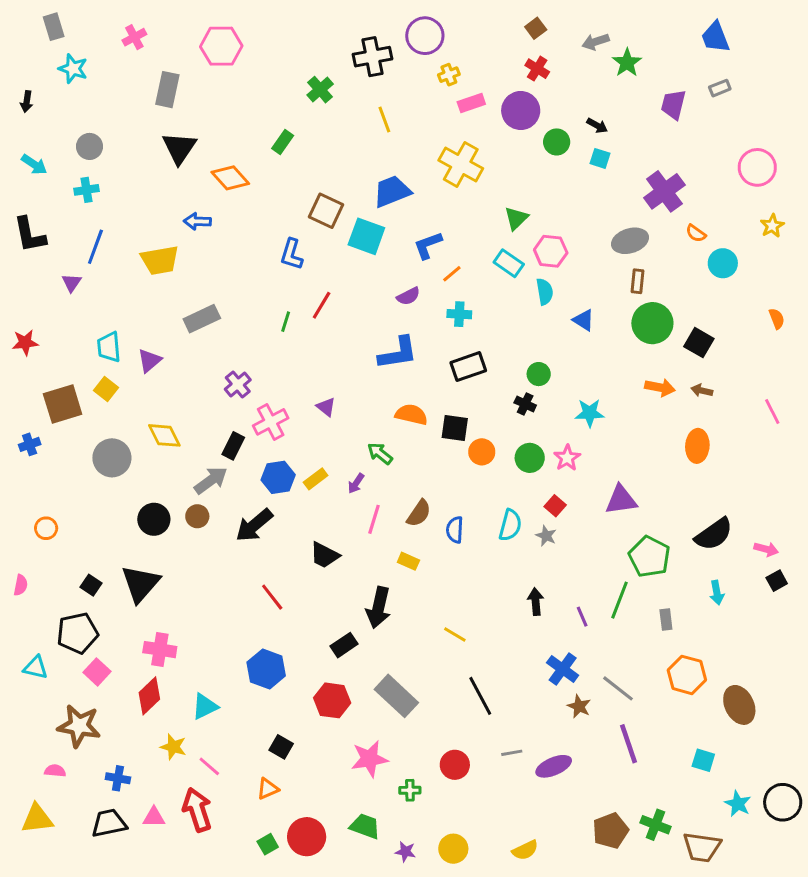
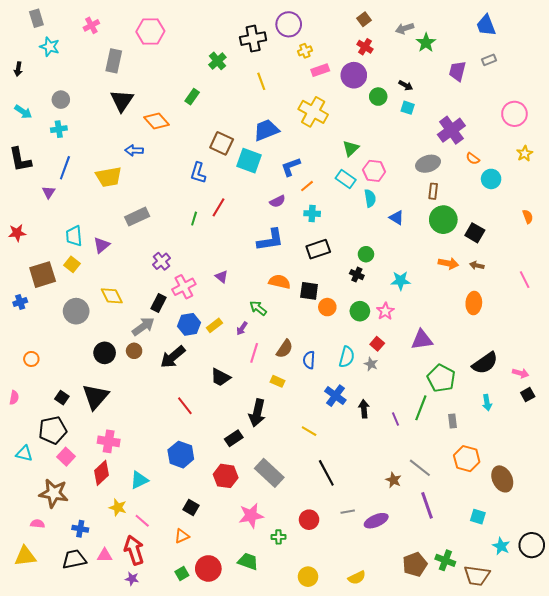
blue cross: (563, 669) -> (335, 396), moved
purple star: (405, 852) -> (132, 579), moved

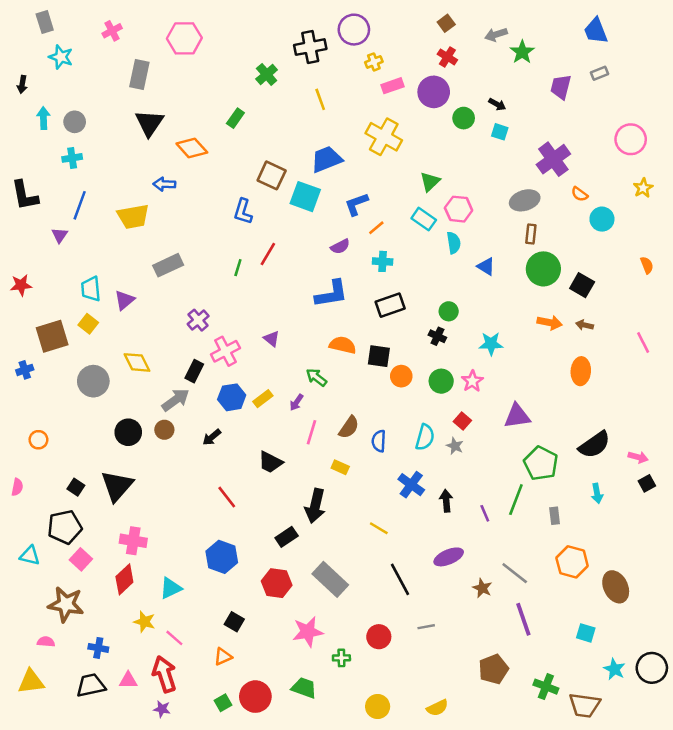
cyan arrow: (23, 112) -> (43, 118), moved, turned -126
black arrow: (173, 357) -> (212, 437), size x0.6
purple ellipse: (376, 521) -> (449, 557), moved
brown pentagon: (415, 564) -> (494, 669), moved

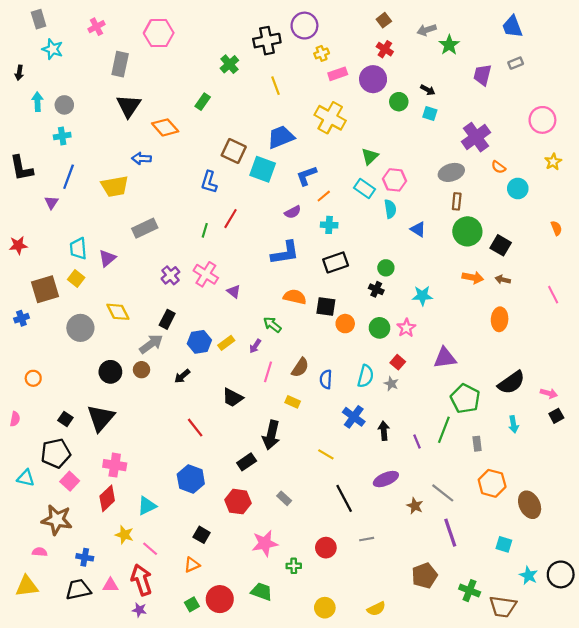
pink cross: (225, 351) -> (206, 274), moved, turned -30
gray rectangle: (330, 579) -> (284, 498), size x0.5

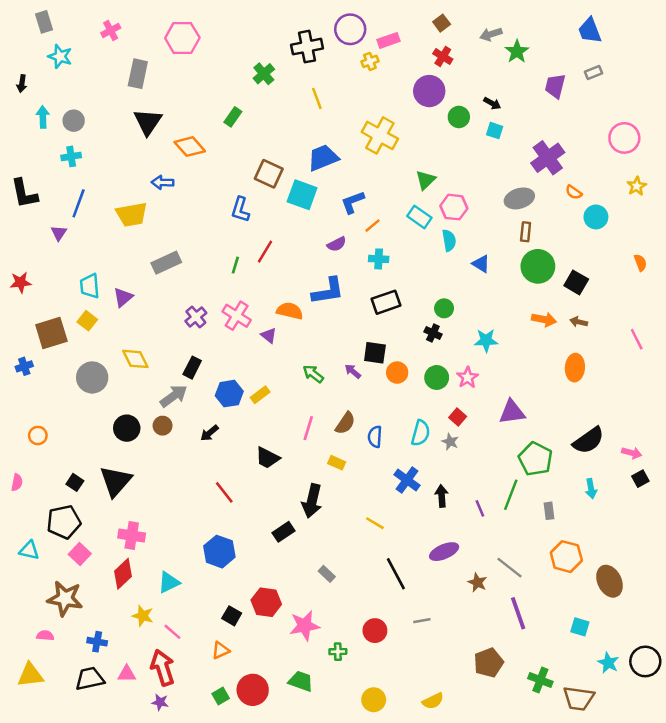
pink rectangle: (338, 74) -> (388, 40), moved
orange semicircle: (295, 297) -> (290, 311), moved
purple arrow: (255, 346) -> (353, 371), moved, turned 96
red hexagon: (238, 502) -> (266, 602), moved

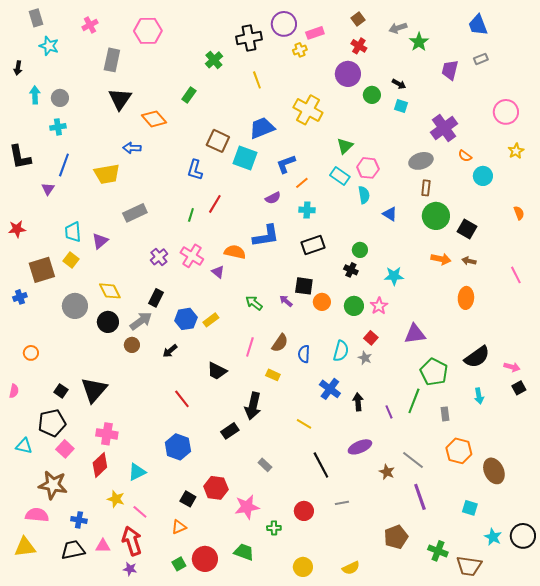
black circle: (127, 428) -> (108, 322), moved
pink semicircle: (45, 636) -> (37, 515), size x1.6

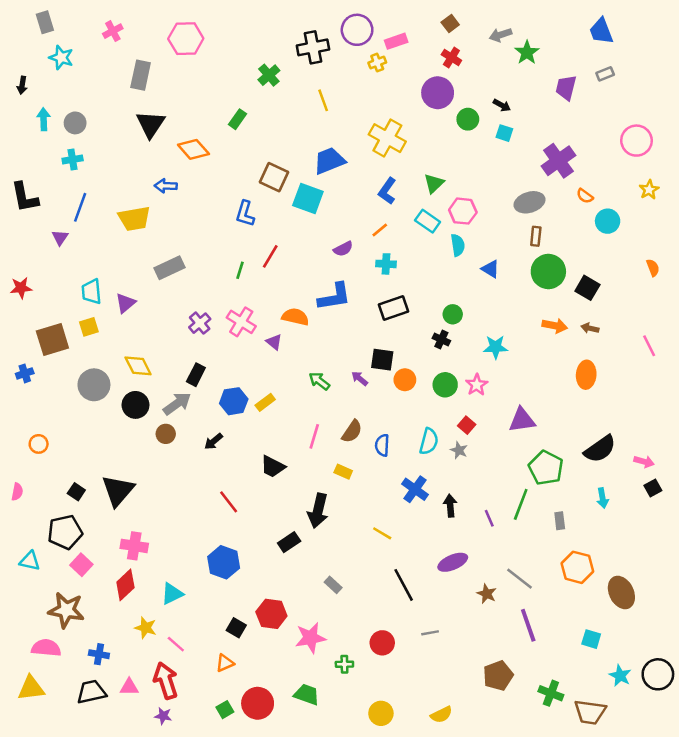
blue L-shape: (286, 164) -> (387, 191), moved, turned -35
yellow square: (71, 260) -> (89, 327), turned 35

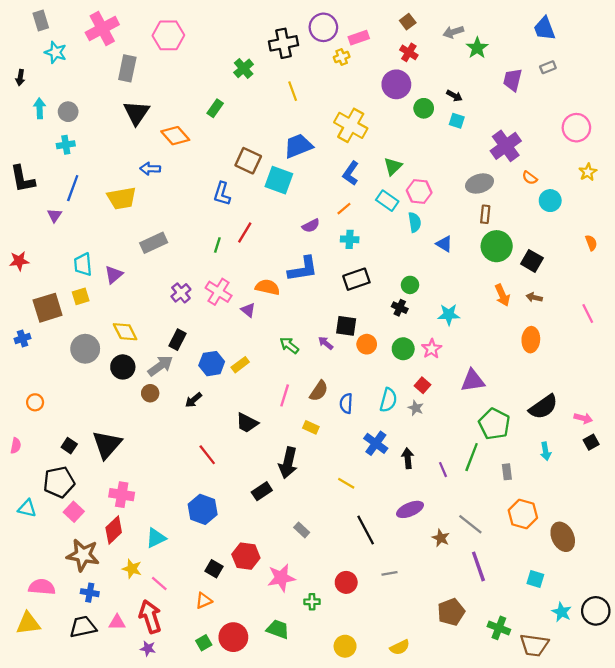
pink cross: (113, 31) -> (102, 28), size x1.8
orange arrow: (555, 326) -> (502, 295), turned 55
brown star: (66, 610) -> (83, 555), moved

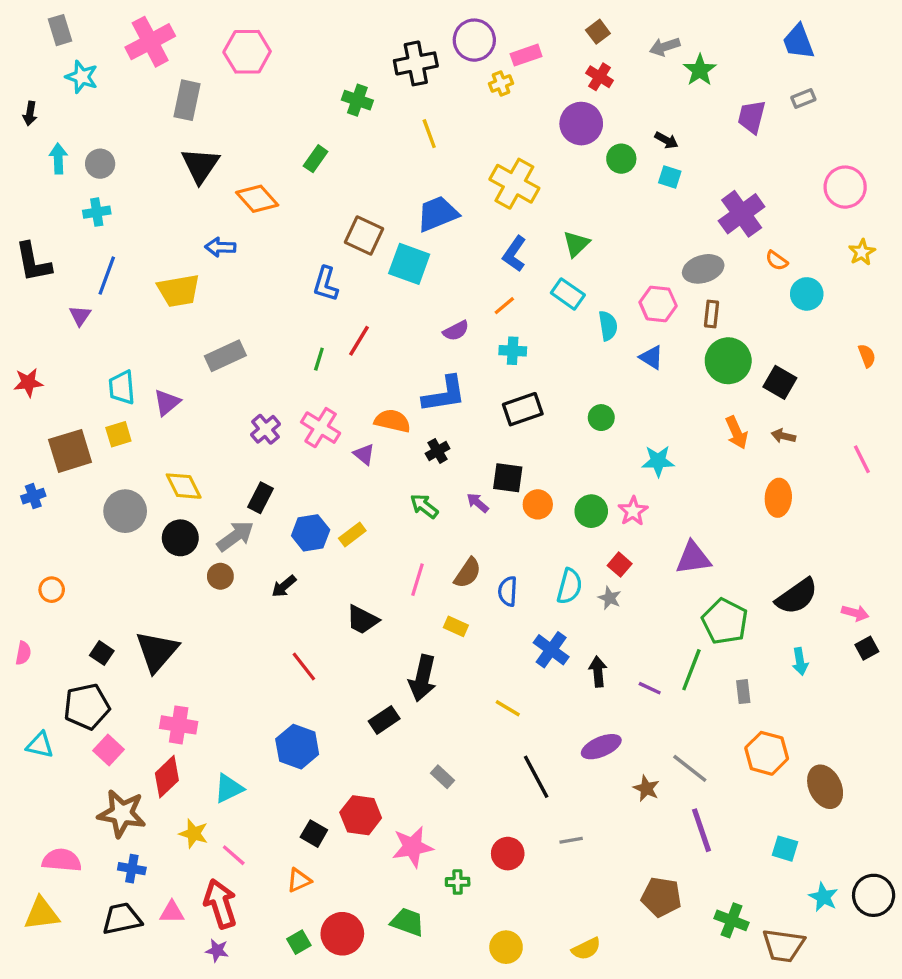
green cross: (244, 68) -> (357, 100), turned -30
pink hexagon: (419, 191) -> (658, 304), moved
black cross: (400, 308) -> (438, 451), moved, turned 35
purple line: (443, 470) -> (650, 688), turned -42
brown pentagon: (451, 612) -> (661, 897), turned 30

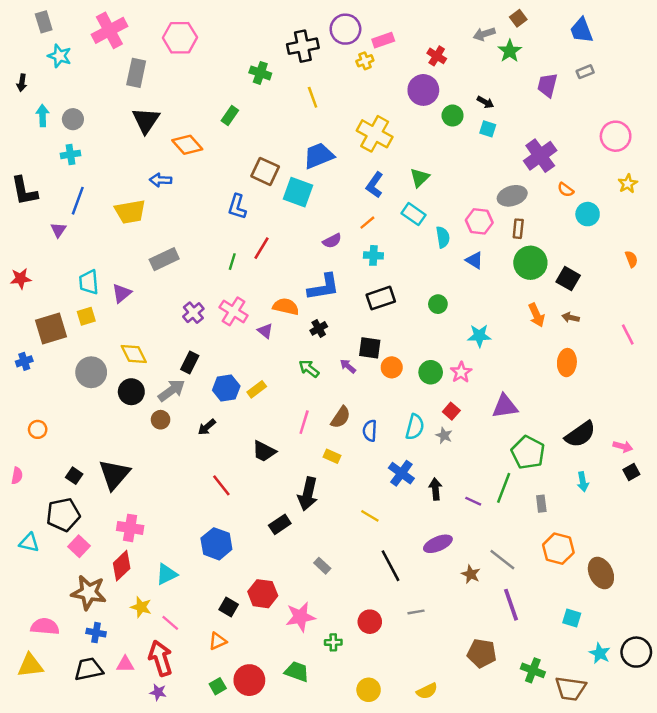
brown square: (598, 32) -> (518, 18), moved

